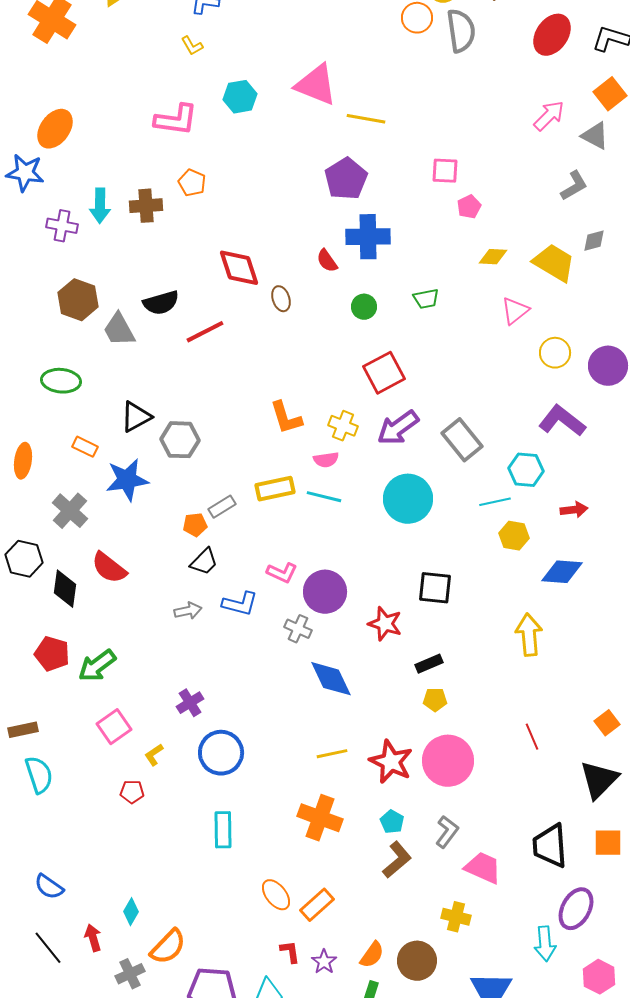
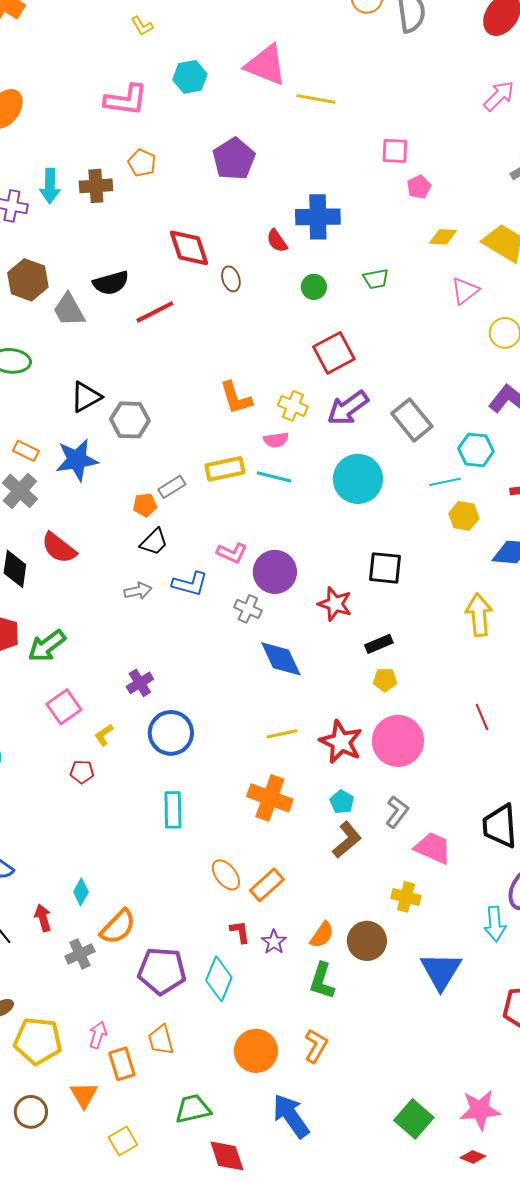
purple pentagon: (346, 179) -> (234, 159), moved
orange rectangle: (85, 447) -> (26, 451), moved

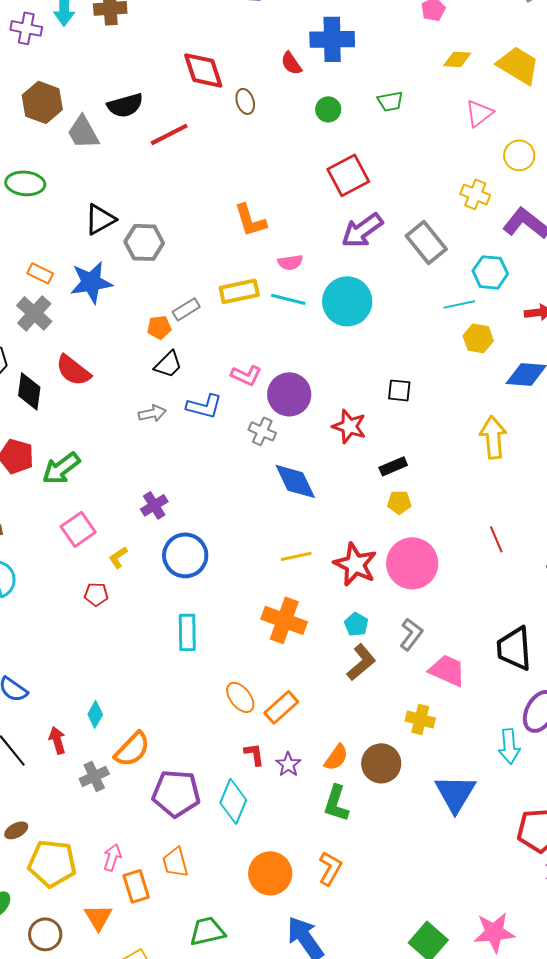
yellow cross: (293, 406) -> (475, 194), moved
cyan circle: (358, 479) -> (347, 301), moved
black square: (385, 568) -> (399, 390), size x0.7

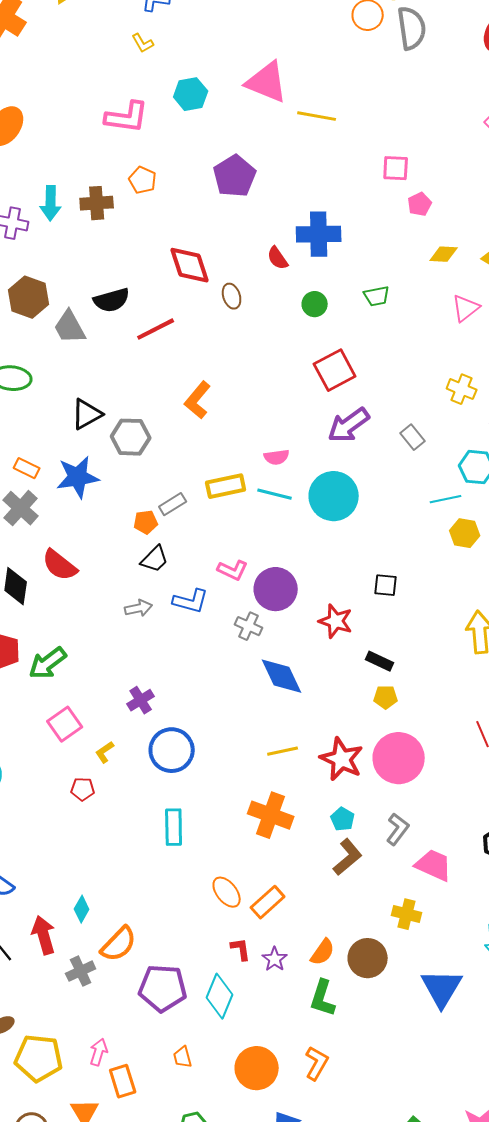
orange L-shape: (250, 220) -> (198, 400), moved, turned 57
gray rectangle: (426, 242) -> (413, 437), size x0.6
black rectangle: (393, 466) -> (380, 661), turned 48
red arrow: (57, 740) -> (44, 935), size x1.4
orange trapezoid: (175, 862) -> (183, 1057), moved, size x0.7

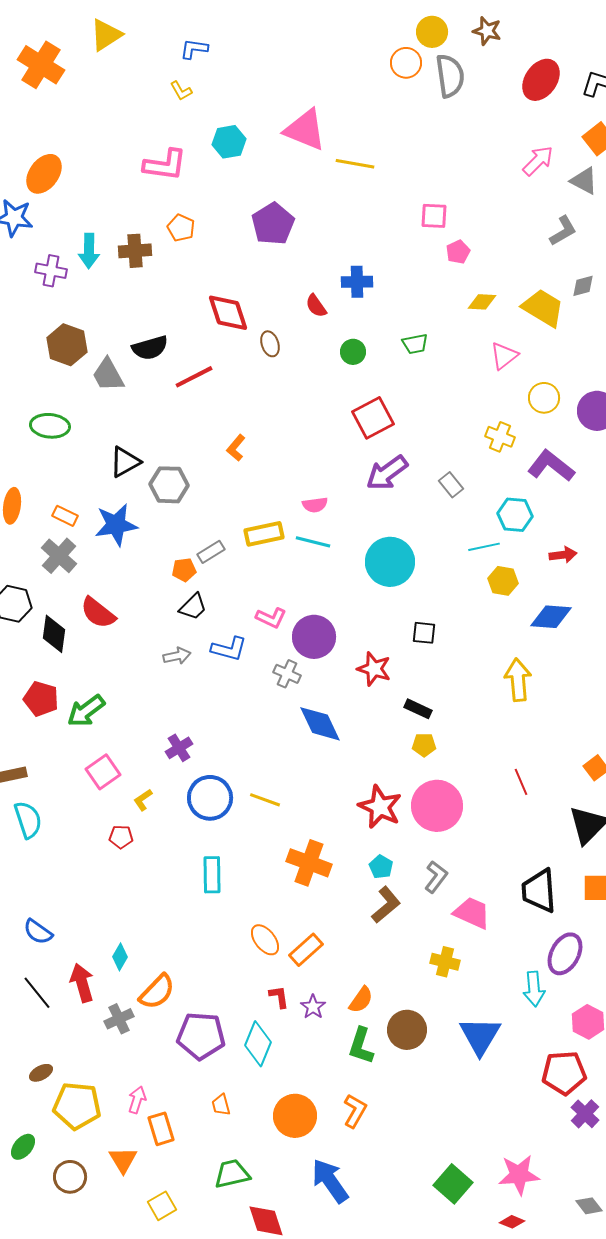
blue cross: (319, 234) -> (357, 282), size x0.7
orange L-shape: (198, 400) -> (236, 448), size x0.7
cyan circle: (334, 496) -> (390, 562), moved
yellow line: (283, 751) -> (265, 800), moved, turned 32
brown circle: (368, 958) -> (407, 1030), moved

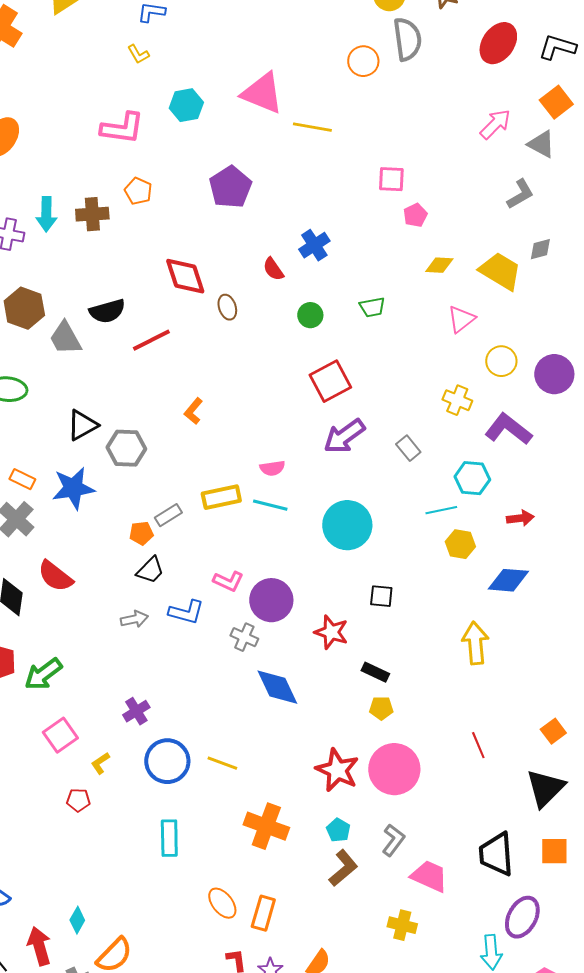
orange circle: (406, 63) -> (363, 61), moved
blue cross: (357, 282) -> (314, 245), turned -32
orange rectangle: (306, 950) -> (263, 913), turned -32

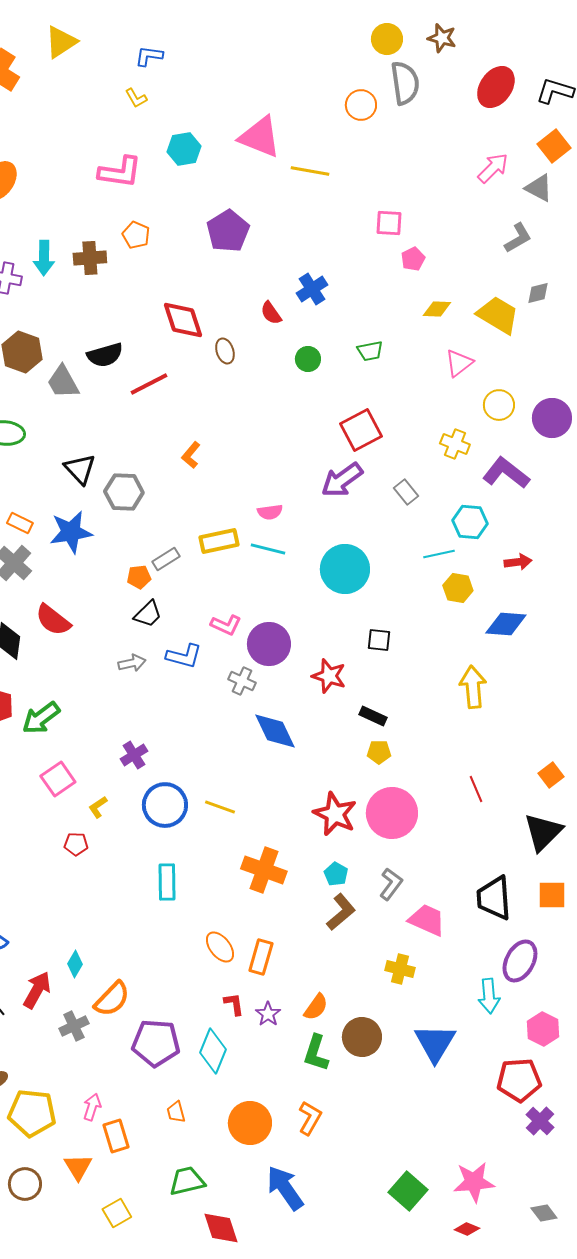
red square: (330, 381) -> (361, 430), moved
black triangle: (82, 425) -> (80, 469), turned -44
red arrow: (39, 946) -> (37, 990), turned 45

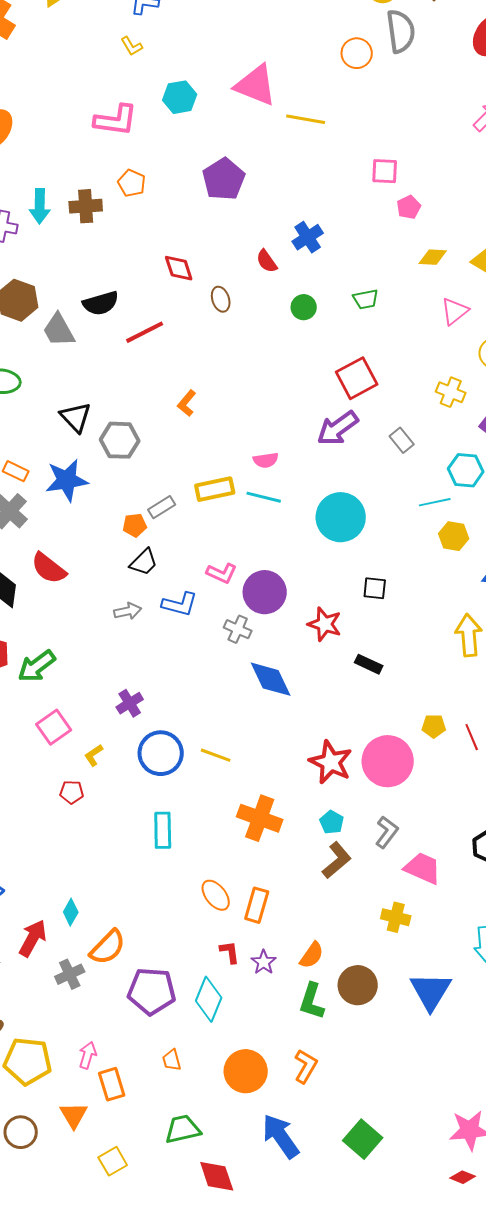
red diamond: (183, 320) -> (179, 268), size x0.7
yellow pentagon: (379, 752) -> (434, 726), moved
green square: (408, 1191) -> (363, 1139), moved

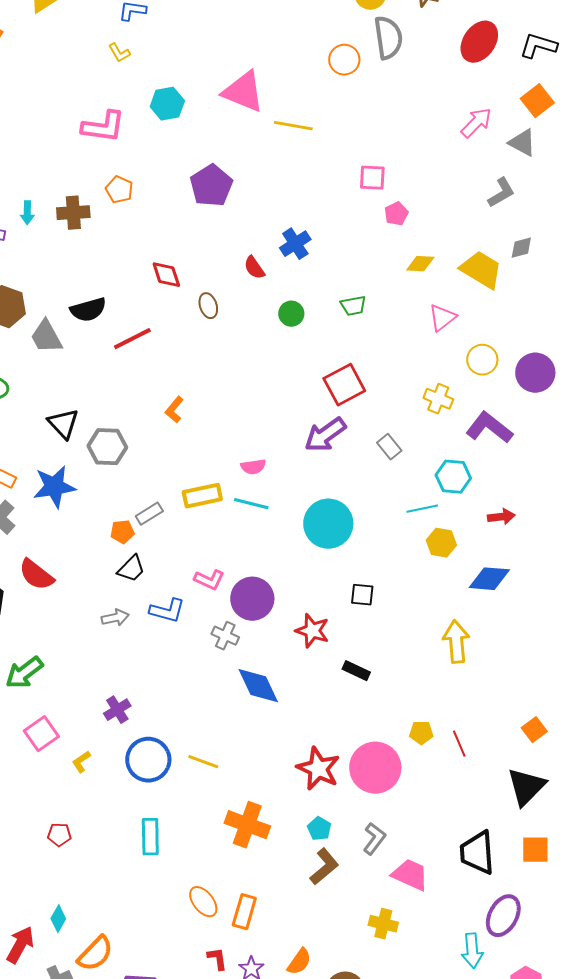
cyan arrow: (40, 206) -> (27, 213), size x0.7
red pentagon: (72, 792) -> (59, 835), moved

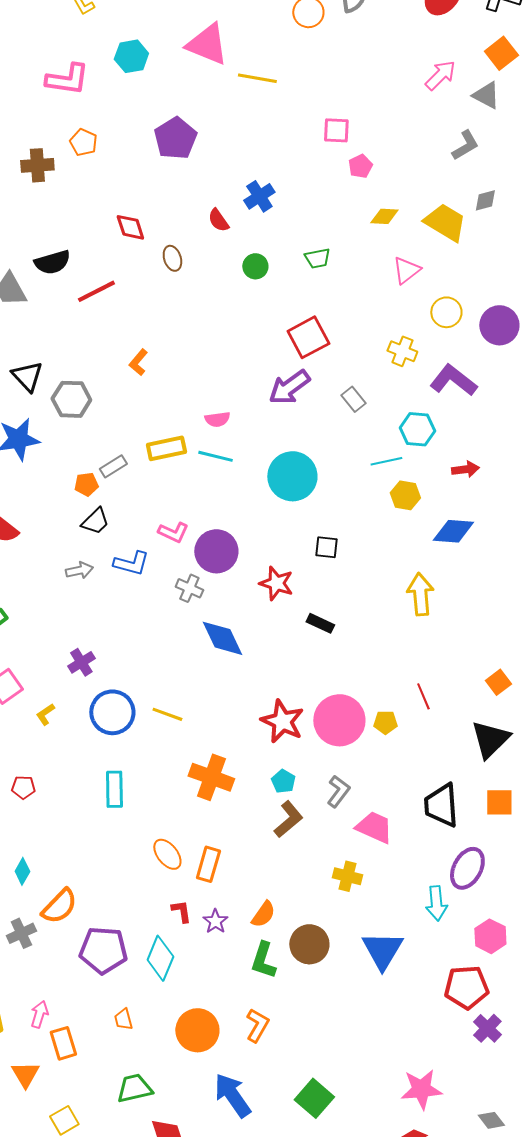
yellow pentagon: (421, 733) -> (385, 722), moved

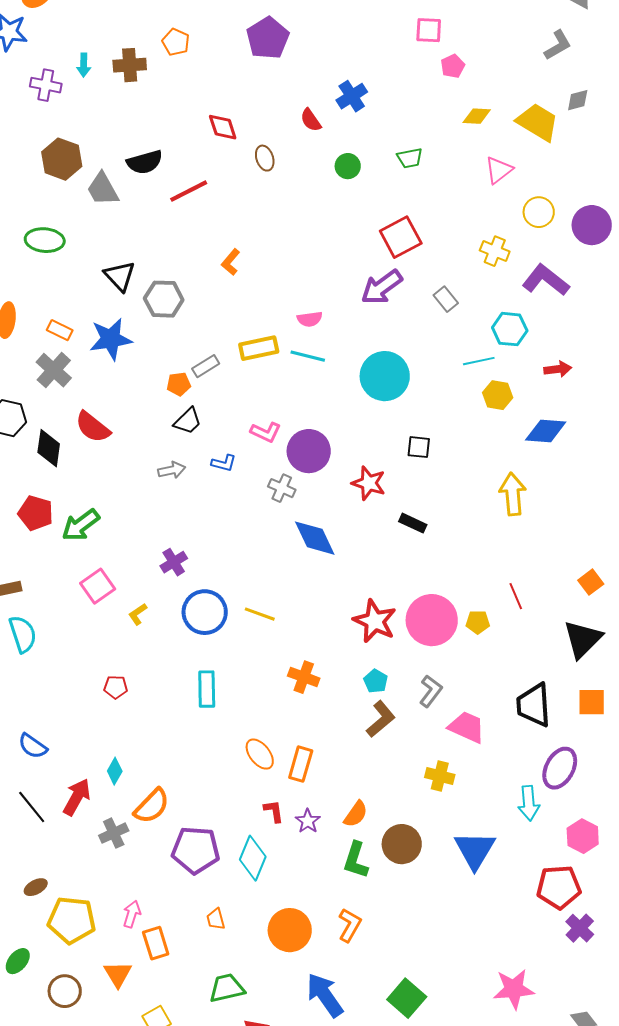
blue L-shape: (131, 563) -> (224, 463), size x0.7
orange cross: (211, 777) -> (304, 677), size x0.7

